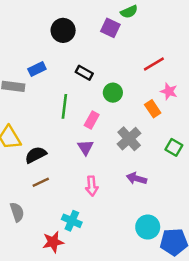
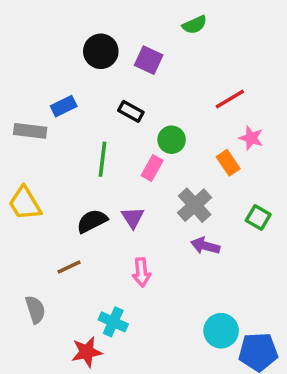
purple square: (110, 28) -> (149, 60), moved
pink rectangle: (92, 120) -> (152, 168), moved
black semicircle: (36, 155) -> (92, 221), moved
purple arrow: (137, 178) -> (205, 246), moved

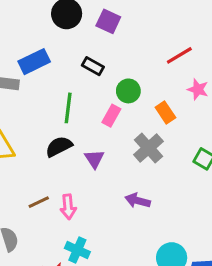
blue rectangle: (64, 106) -> (34, 62), size x1.4
orange rectangle: (228, 163) -> (165, 113), moved
black semicircle: (92, 221) -> (59, 147), moved
purple arrow: (205, 246) -> (138, 201), moved
pink arrow: (141, 272) -> (68, 207), moved

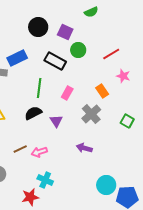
black rectangle: (93, 66) -> (55, 61), size x1.5
green circle: (128, 91) -> (78, 50), moved
pink arrow: (68, 207) -> (39, 152), turned 77

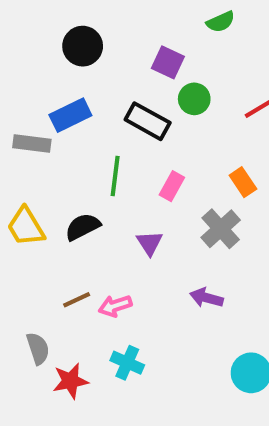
black circle: (38, 27) -> (83, 46), moved
black semicircle: (33, 113) -> (83, 227), moved
red star: (30, 197) -> (70, 381), moved

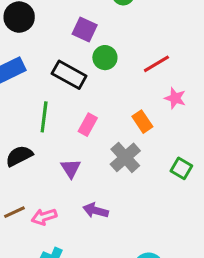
purple arrow: (206, 298) -> (96, 210), moved

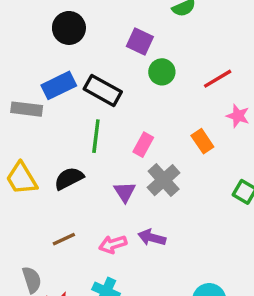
black rectangle: (69, 75) -> (103, 90), moved
gray cross: (125, 157) -> (164, 180), moved
pink arrow: (44, 217) -> (113, 244), moved

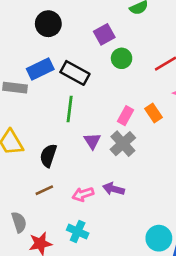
purple square: (140, 41) -> (104, 34), turned 36
pink rectangle: (143, 145) -> (126, 116), moved
black semicircle: (69, 178) -> (48, 156), moved, turned -45
purple triangle: (125, 192) -> (92, 141), moved

